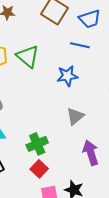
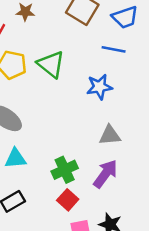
gray triangle: (75, 116) -> (110, 135), turned 36
purple arrow: (91, 153) -> (105, 174), moved, turned 55

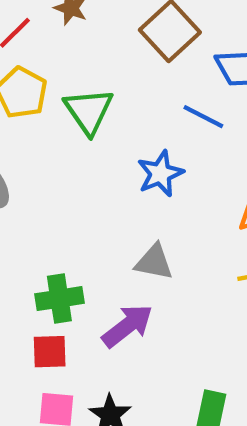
blue star: (99, 87) -> (160, 174), turned -30
red square: (68, 200) -> (50, 352), turned 30

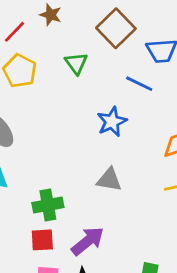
green triangle: (89, 111) -> (76, 63), moved, size x0.7
purple arrow: (127, 326) -> (88, 241), moved

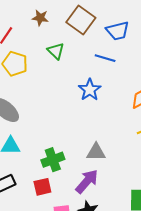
brown star: (51, 15) -> (40, 18), moved
gray triangle: (109, 180) -> (96, 152), moved
red square: (42, 240) -> (42, 187), moved

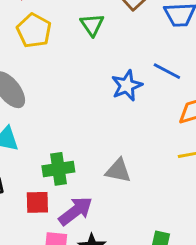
blue line: (105, 58) -> (167, 71), moved
purple arrow: (87, 181) -> (76, 211), moved

